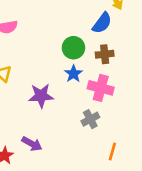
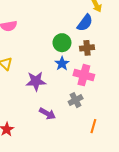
purple arrow: (32, 144) -> (47, 114), moved

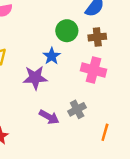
blue star: (62, 64) -> (52, 56), moved
gray cross: (76, 100) -> (77, 109), moved

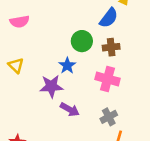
gray cross: (77, 109) -> (109, 117), moved
purple arrow: (49, 117) -> (70, 110), moved

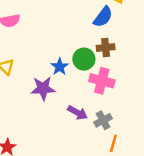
green circle: (82, 41) -> (84, 59), moved
purple arrow: (70, 110) -> (78, 113), moved

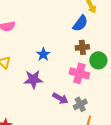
green circle: (84, 59) -> (98, 60), moved
blue star: (60, 67) -> (43, 54), moved

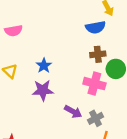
blue semicircle: (80, 23) -> (96, 27), turned 42
blue star: (43, 54) -> (44, 66), moved

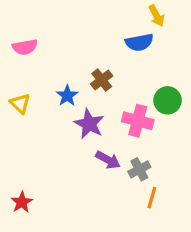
brown cross: (98, 54) -> (102, 80), moved, turned -32
purple star: (43, 90) -> (89, 124), moved, turned 30

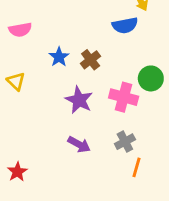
blue star: (67, 96) -> (59, 57), moved
purple arrow: (108, 160) -> (79, 144), moved

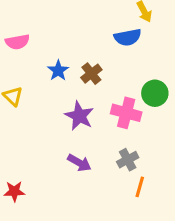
red star: (17, 172) -> (14, 191), turned 30

